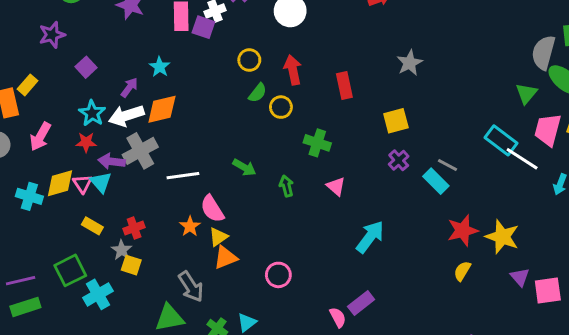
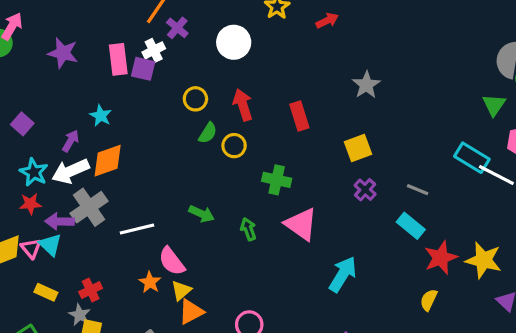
cyan rectangle: (436, 181) -> (411, 226), moved
pink triangle: (336, 186) -> (301, 224), size x1.6
yellow semicircle: (462, 271) -> (429, 300), moved

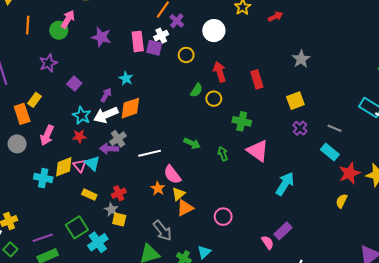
yellow circle: (195, 99) -> (186, 55), moved
gray cross: (89, 207) -> (118, 139), size x0.7
purple arrow: (60, 221) -> (109, 149), moved

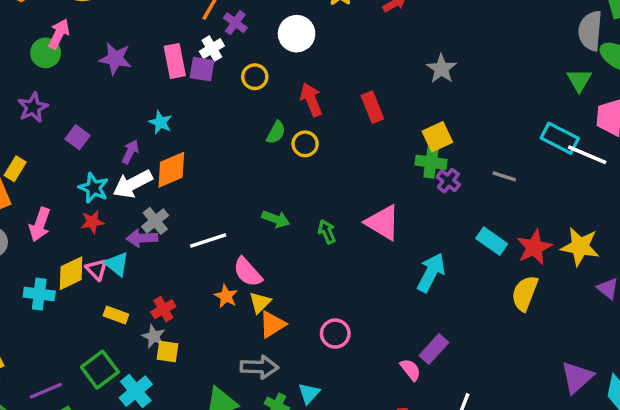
green cross: (242, 121) -> (431, 162), moved
cyan rectangle: (330, 152) -> (492, 241), moved
yellow semicircle: (341, 201) -> (525, 293), size x1.5
gray arrow: (163, 231) -> (259, 367), moved, turned -45

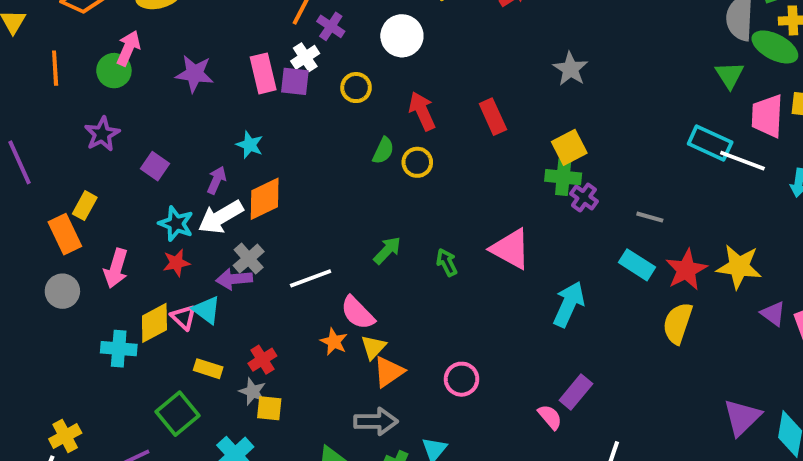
gray line: (504, 176) -> (650, 217), moved
green arrow: (276, 219) -> (387, 250), turned -64
green square: (100, 370) -> (177, 414), moved

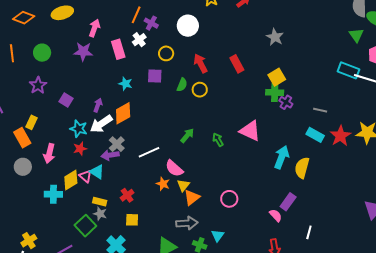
pink arrow: (128, 48) -> (94, 28), moved
purple square: (295, 81) -> (155, 76), moved
cyan star: (250, 145) -> (125, 84), moved
yellow semicircle: (678, 323) -> (302, 168), moved
gray star: (253, 392) -> (100, 214), moved

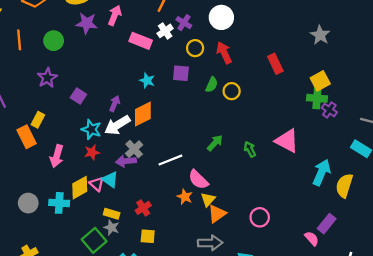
purple cross: (151, 23) -> (184, 23), moved
pink rectangle: (118, 49) -> (141, 41), turned -54
purple star: (83, 52) -> (87, 23), moved
red arrow: (201, 63) -> (224, 53), moved
gray circle: (23, 167) -> (28, 203), moved

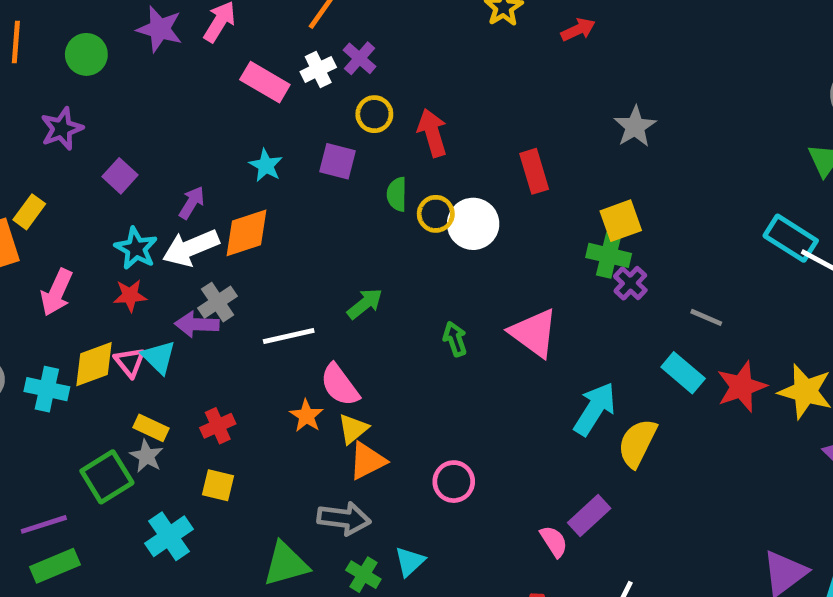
white circle: (221, 17) -> (473, 224), moved
green semicircle: (212, 85) -> (397, 194), turned 147
green arrow: (215, 143) -> (365, 304), moved

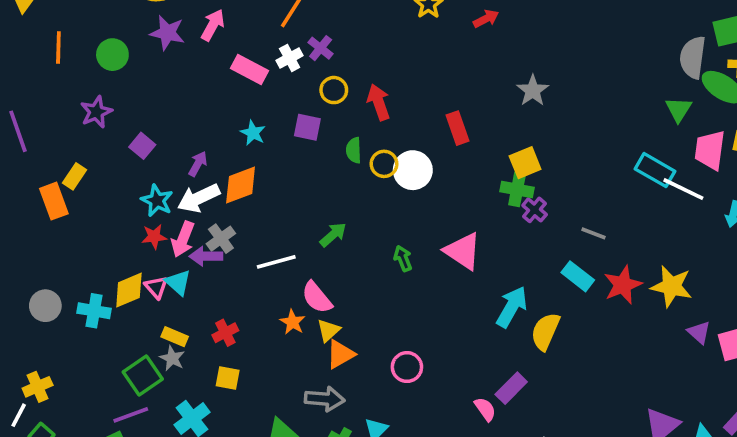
pink arrow: (57, 292) -> (183, 239), moved
purple line: (44, 524) -> (131, 415), moved

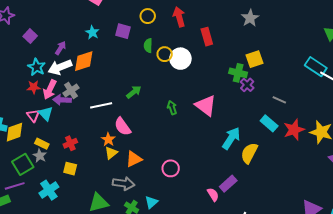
yellow circle: (334, 90) -> (148, 16), moved
red arrow: (379, 102) -> (179, 17), moved
yellow square: (525, 163) -> (255, 59), moved
yellow diamond: (129, 290) -> (14, 132), moved
yellow triangle: (328, 330) -> (111, 153), moved

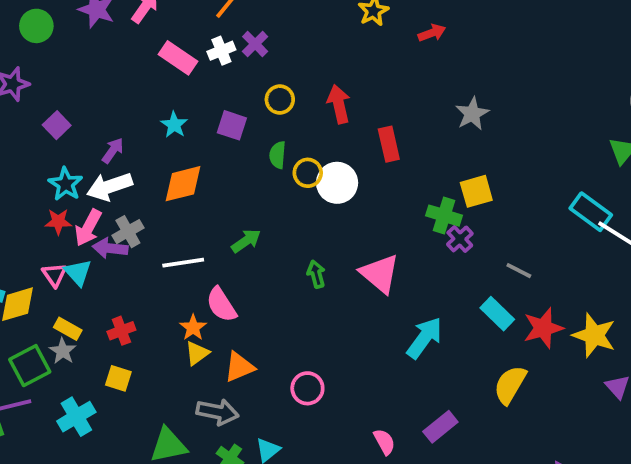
orange diamond: (84, 61) -> (183, 184), moved
yellow semicircle: (249, 153) -> (510, 385), moved
purple rectangle: (228, 184) -> (440, 427), moved

